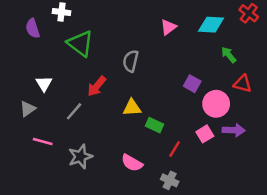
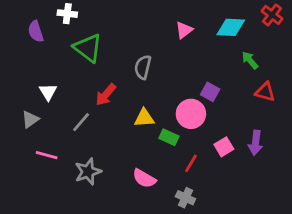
pink circle: (216, 104) -> (191, 114), moved
purple arrow: (234, 130) -> (256, 143), turned 95

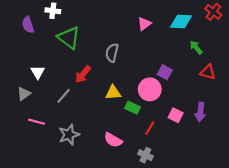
pink square: (224, 147) -> (176, 115), turned -32

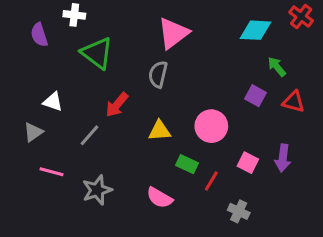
pink triangle: (144, 24) -> (173, 33), moved, size x1.6
white triangle: (38, 72) -> (53, 102), turned -40
purple square: (165, 72) -> (255, 96), moved
green rectangle: (133, 108) -> (187, 164), moved
gray cross: (145, 155) -> (239, 211), moved

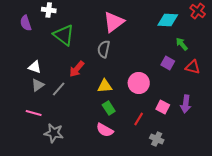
gray triangle: (33, 132) -> (38, 85), moved
green rectangle: (187, 164) -> (109, 108), moved, turned 32
gray star: (97, 190) -> (54, 133), moved, turned 30

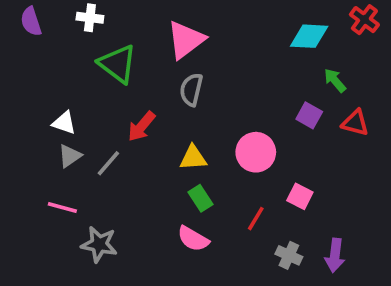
pink triangle: (114, 22) -> (186, 40), moved
purple semicircle: (26, 23) -> (31, 21), moved
purple arrow: (186, 104) -> (335, 255), moved

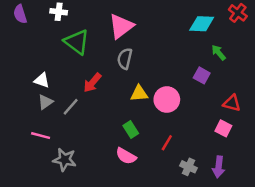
red triangle: (355, 123) -> (232, 103), moved
yellow triangle: (193, 158) -> (139, 94), moved
pink square: (300, 196) -> (223, 128), moved

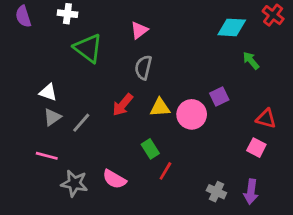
pink triangle: (121, 26) -> (139, 30), size x0.6
purple square: (202, 75) -> (219, 96), moved, turned 35
red arrow: (92, 83) -> (123, 105), moved
red line: (167, 143) -> (165, 171), moved
pink semicircle: (126, 156) -> (114, 179), moved

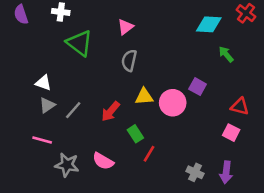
purple square: (219, 96) -> (198, 87), turned -35
red arrow: (123, 105) -> (111, 111), moved

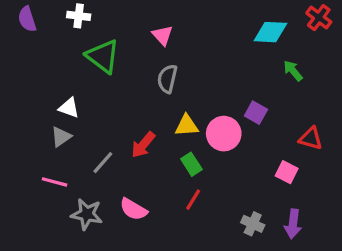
pink triangle: (125, 27) -> (162, 35), turned -35
white triangle: (43, 83) -> (69, 108), moved
gray line: (73, 110) -> (103, 163), moved
pink square: (231, 133) -> (287, 172), moved
green rectangle: (135, 134) -> (191, 164), moved

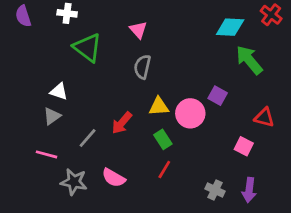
green arrow: (293, 71) -> (249, 60), size x1.6

